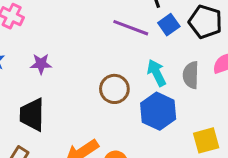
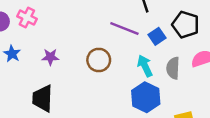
blue square: (169, 25) -> (157, 36), moved
brown circle: (114, 89) -> (99, 60), moved

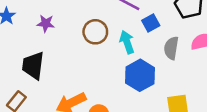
blue square: (157, 36) -> (151, 23), moved
cyan arrow: (145, 66) -> (127, 42), moved

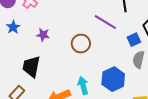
blue square: (151, 23) -> (134, 40), moved
cyan arrow: (127, 42) -> (83, 86), moved

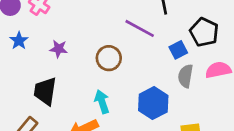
cyan arrow: (83, 86) -> (102, 102), moved

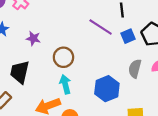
blue square: (178, 50) -> (128, 36), moved
brown circle: (109, 58) -> (63, 57), moved

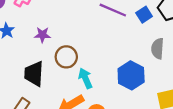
brown circle: (63, 57) -> (66, 57), moved

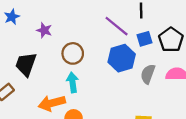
brown circle: (66, 57) -> (73, 53), moved
blue hexagon: (131, 75) -> (122, 58), moved

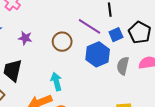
brown circle: (73, 53) -> (62, 42), moved

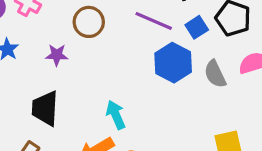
brown circle: (62, 42) -> (89, 22), moved
gray semicircle: (123, 66) -> (215, 74), turned -30

